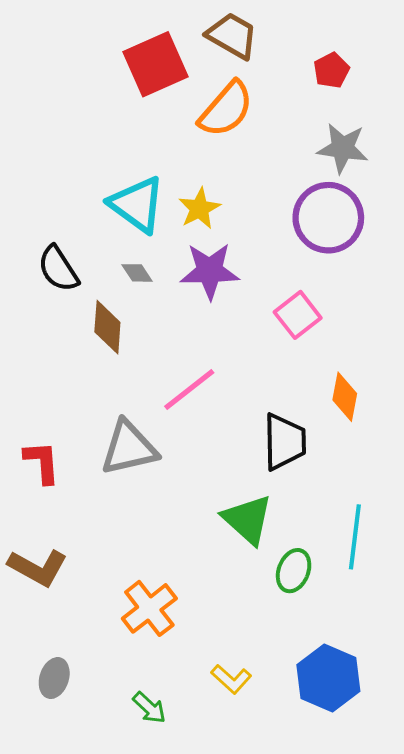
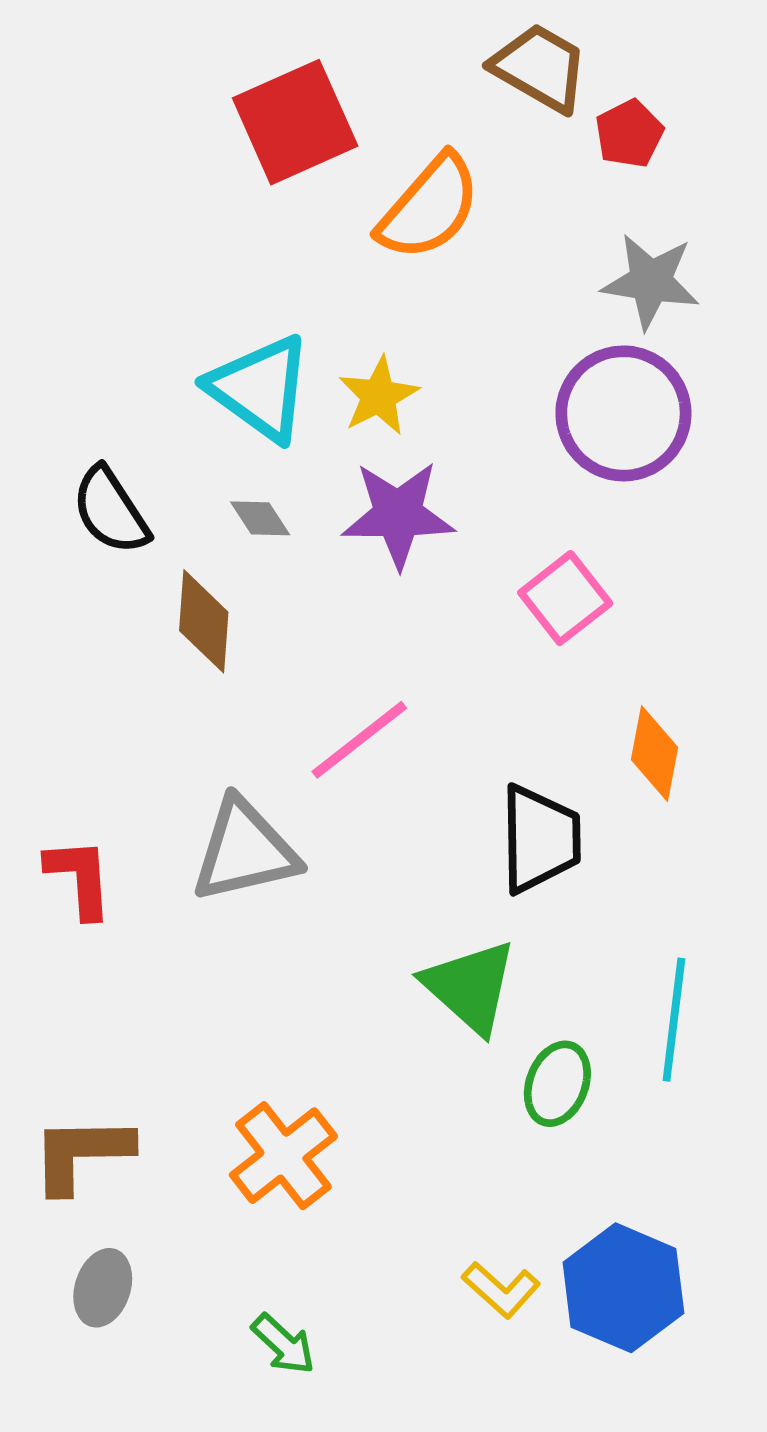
brown trapezoid: (232, 36) -> (540, 68), moved
brown L-shape: (38, 568) -> (81, 1154), moved, turned 150
yellow L-shape: (231, 679) -> (501, 1290), moved

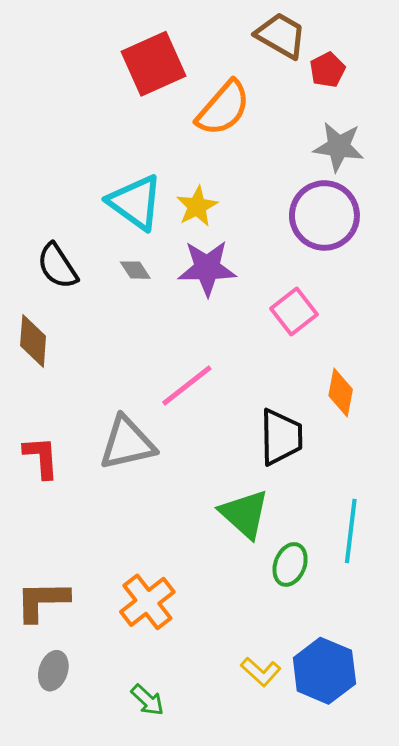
brown diamond: (204, 621) -> (33, 341), moved

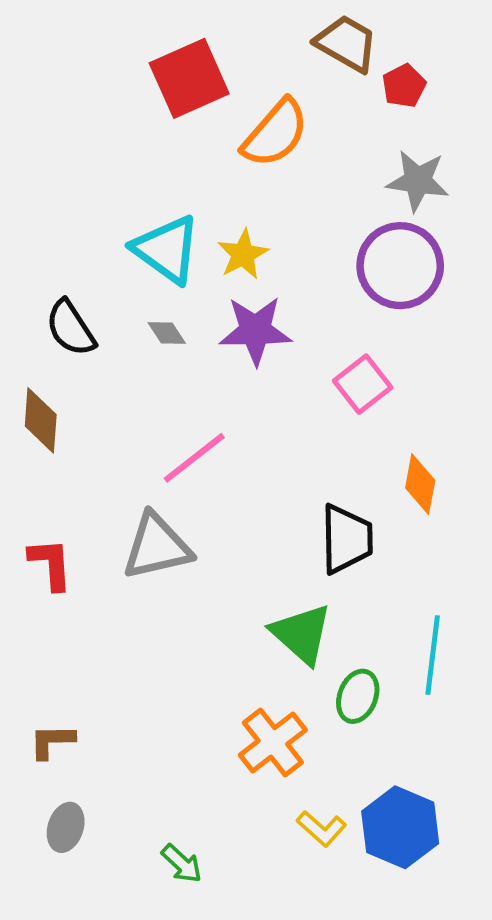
pink line: (187, 385) -> (194, 458), moved
brown L-shape: (42, 601) -> (52, 741), size x0.7
orange cross: (147, 602) -> (273, 742), moved

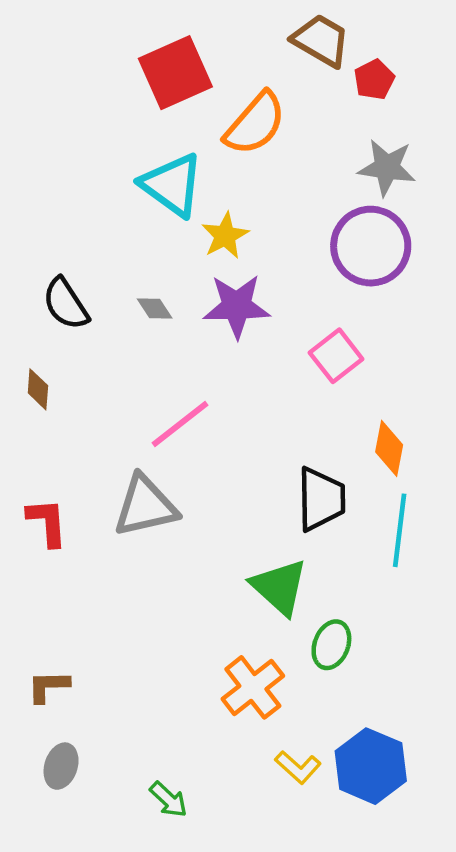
cyan triangle: (167, 249) -> (172, 185), moved
brown diamond: (41, 420) -> (38, 389), size x0.7
cyan line: (433, 655) -> (400, 530), moved

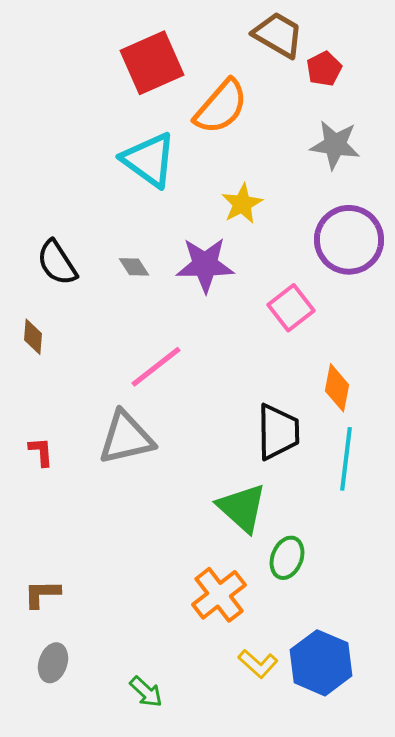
yellow star: (225, 236) -> (242, 204), moved
purple circle: (371, 246) -> (349, 240), moved
red L-shape: (47, 522) -> (41, 452), size x0.7

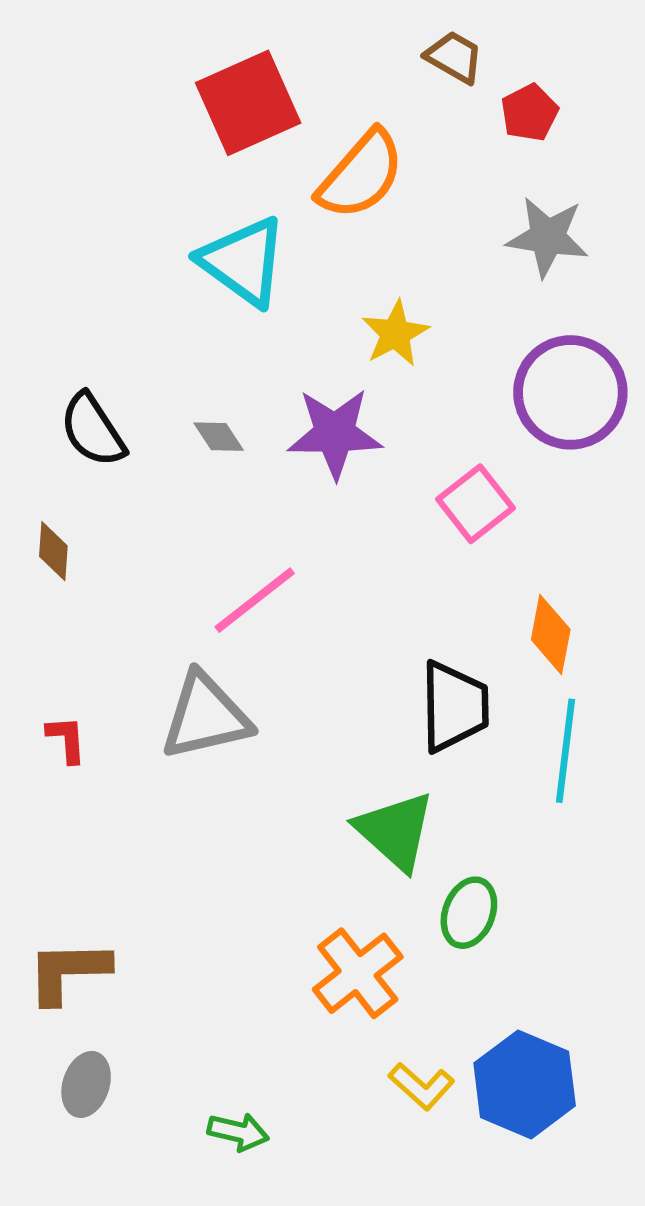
brown trapezoid: (278, 35) -> (454, 57), size x0.7
brown L-shape: (42, 594) -> (68, 972), size x1.4
green arrow: (146, 692) -> (238, 1132), turned -30

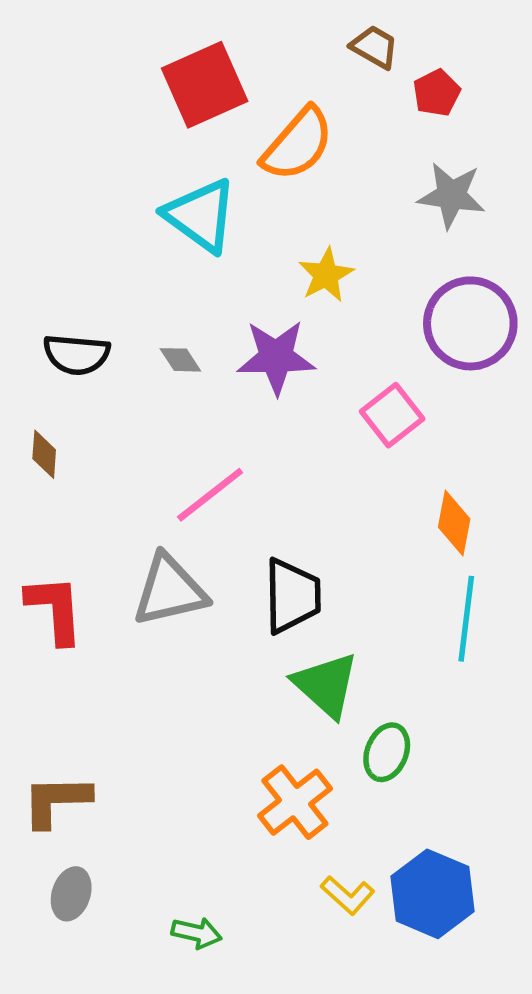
black semicircle: (93, 430) -> (77, 354), turned -52
black trapezoid: (454, 707) -> (292, 596), moved
red L-shape: (66, 739) -> (55, 609), size x1.8

